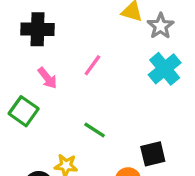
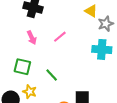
cyan cross: (165, 69) -> (102, 49), turned 30
green square: (24, 111) -> (22, 67), moved, turned -36

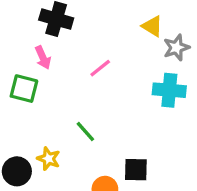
pink arrow: (32, 38) -> (43, 58), moved
green square: (22, 67) -> (24, 89), moved

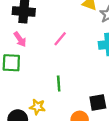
green line: (85, 131) -> (59, 84), turned 49

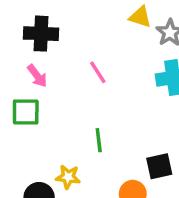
pink line: (60, 39) -> (98, 72), turned -70

